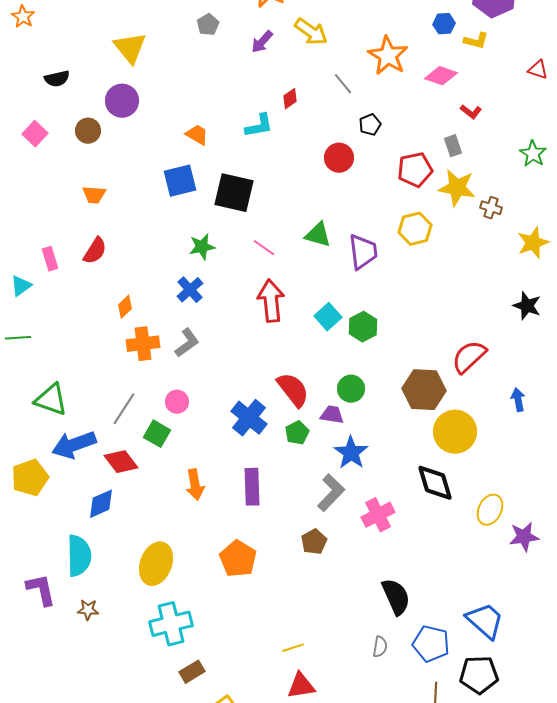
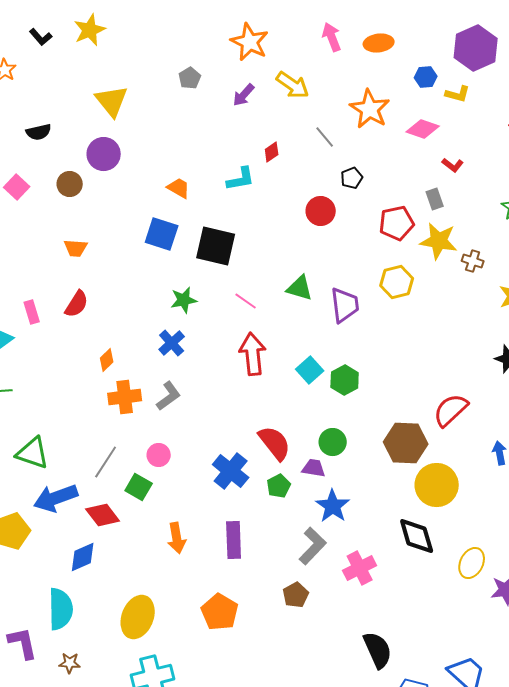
blue square: (180, 181) -> (162, 234), turned 32

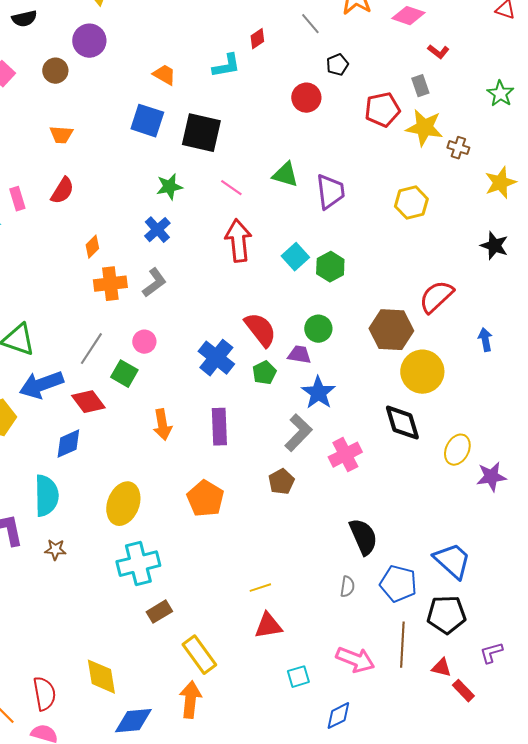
yellow hexagon: (397, 282) -> (411, 203), moved

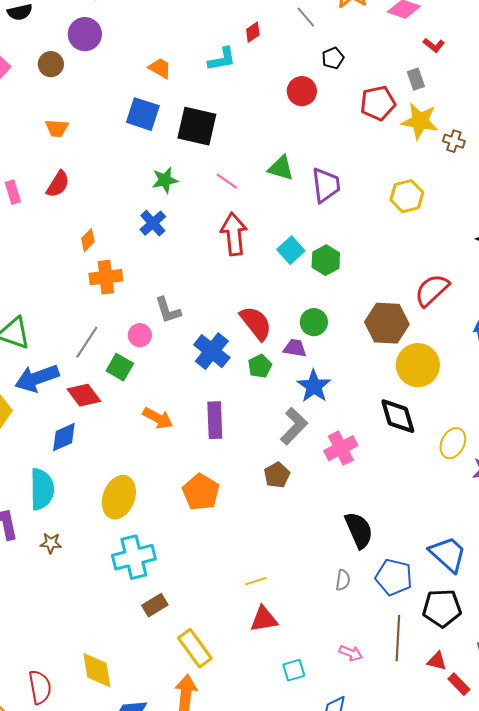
gray L-shape: (154, 283) -> (168, 310), moved, turned 108
orange arrow: (162, 425) -> (158, 418), turned -52
pink arrow: (355, 660) -> (351, 653), size x0.6

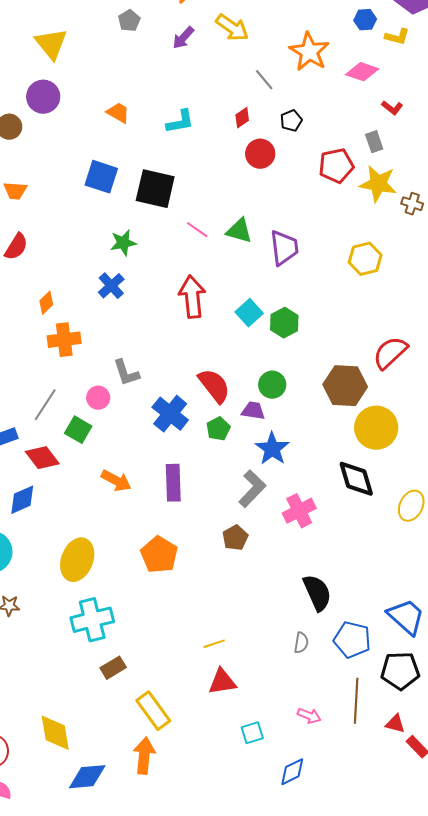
red diamond: (253, 32) -> (242, 118), moved
orange trapezoid: (160, 68) -> (118, 113), moved
pink line: (227, 181) -> (197, 230), moved

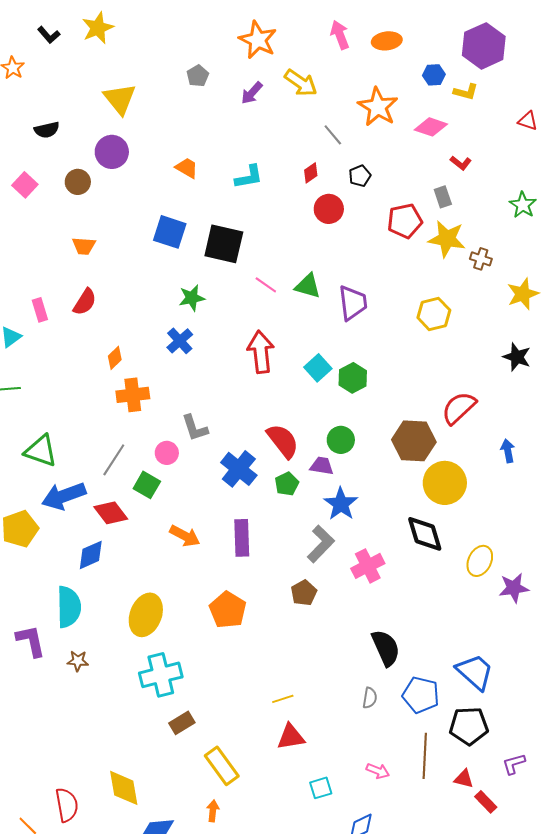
orange arrow: (144, 756) -> (213, 811), size x0.6

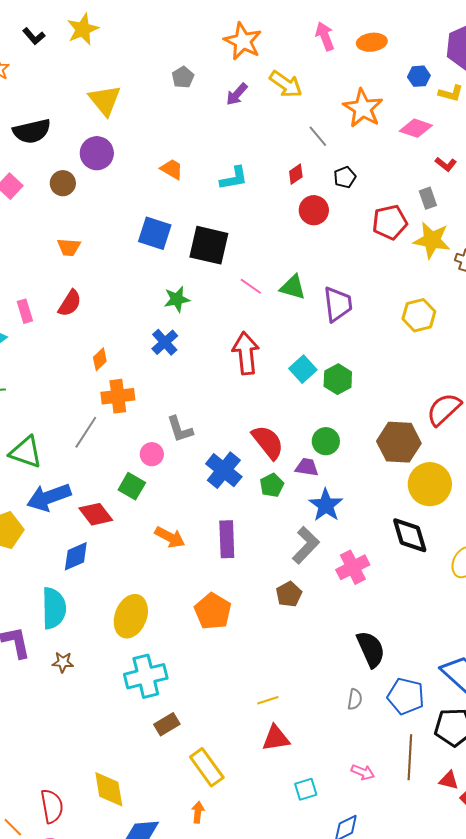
black semicircle: (47, 130) -> (32, 131), size x1.5
gray line: (114, 460) -> (86, 432), moved

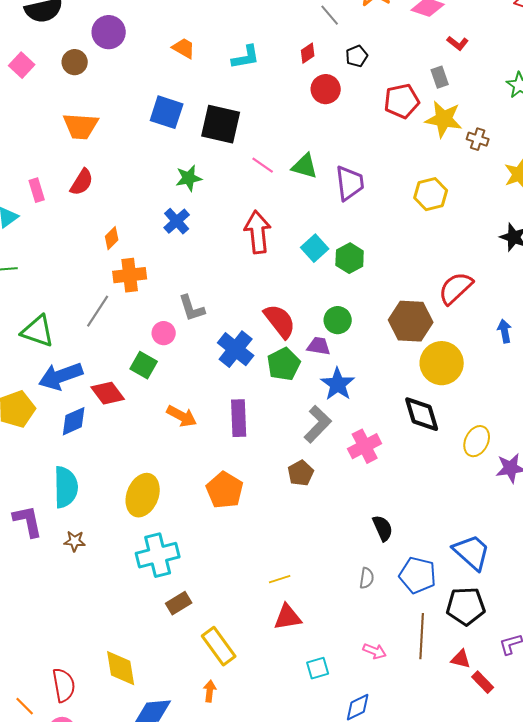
orange trapezoid: (69, 247) -> (81, 126), size x1.5
green pentagon: (272, 485) -> (284, 364), size x1.4
blue diamond: (76, 556) -> (74, 421), moved
black semicircle: (371, 649) -> (383, 528), size x0.7

